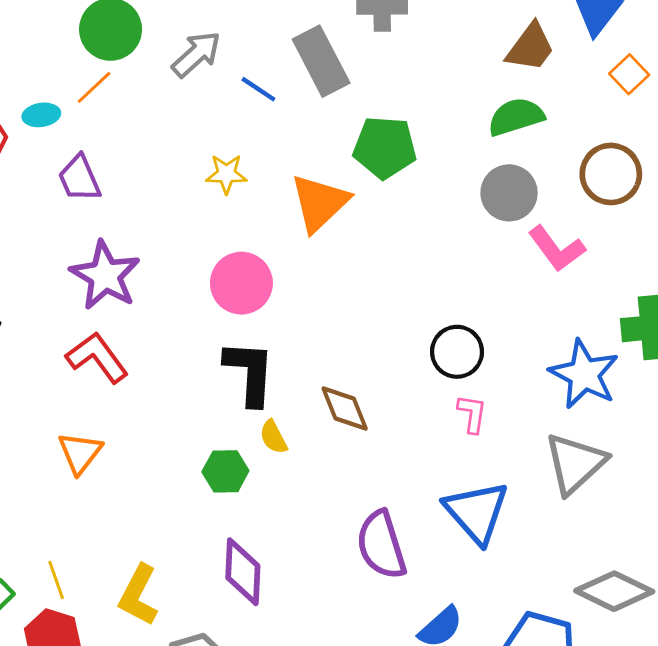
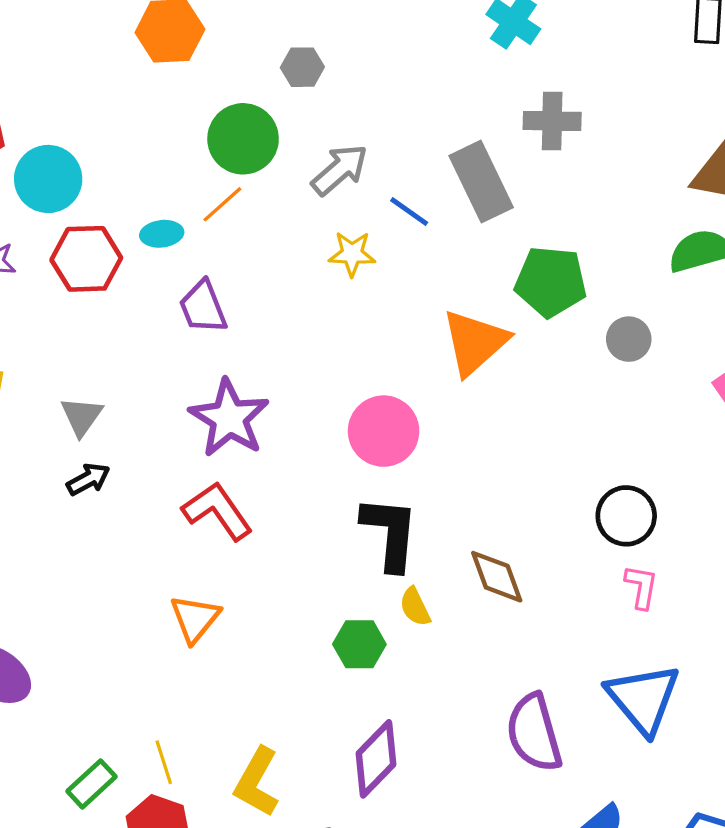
yellow star: (226, 174) -> (352, 254), moved
gray circle: (509, 193) -> (629, 339), moved, size x0.7
purple diamond: (243, 572) -> (376, 759), turned 40

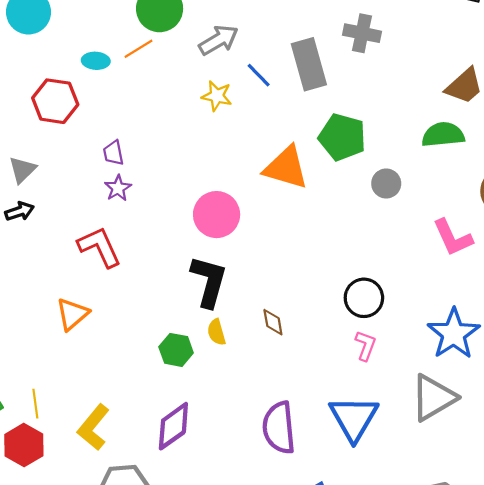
red hexagon: (86, 259) -> (55, 101), moved
purple trapezoid: (203, 307) -> (113, 153), moved, size x0.7
orange triangle: (475, 342) -> (286, 168), turned 48
purple star: (229, 418) -> (118, 188), size x0.5
brown diamond: (497, 577) -> (273, 322), size x0.7

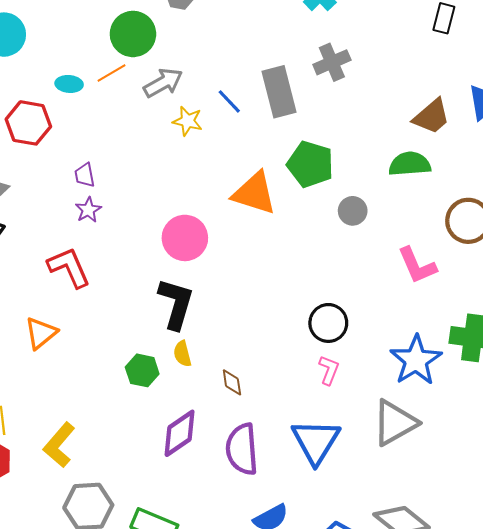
gray cross: (362, 33) -> (332, 62), turned -36
gray arrow: (219, 40) -> (163, 83), moved
brown diamond: (273, 322) -> (232, 382), moved
purple diamond: (173, 426) -> (180, 433), moved

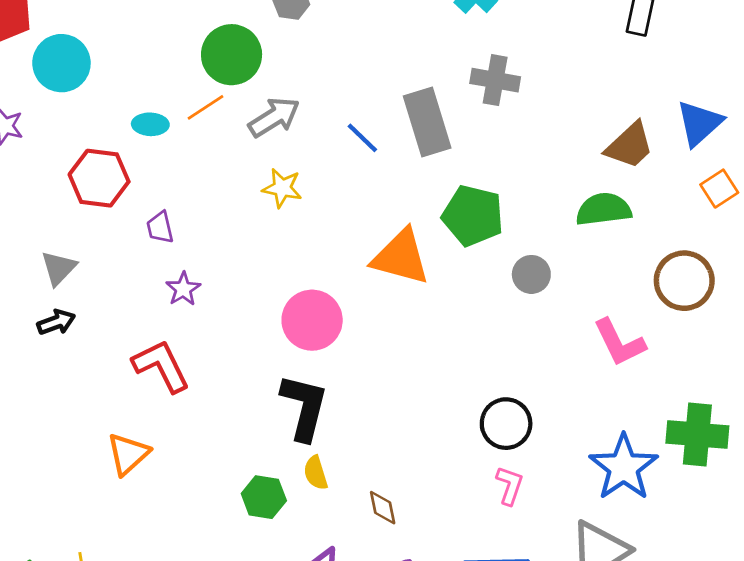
gray cross: (332, 62) -> (495, 80), turned 36
yellow star: (188, 121) -> (282, 188), moved
purple trapezoid: (85, 175) -> (160, 227), moved

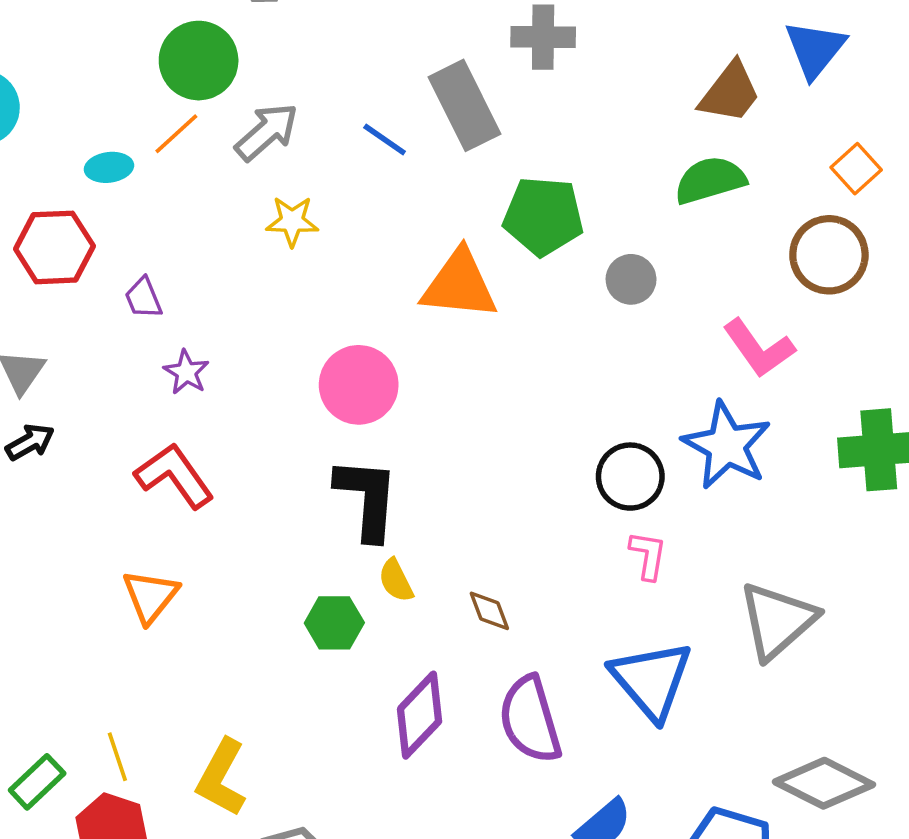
orange square: (719, 189) -> (856, 169), moved
blue star: (624, 467) -> (727, 445), moved

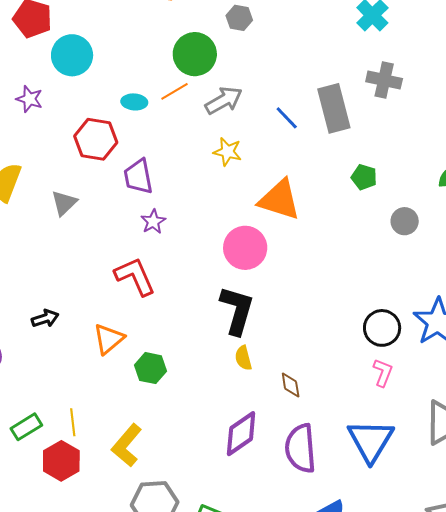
green pentagon: (543, 216) -> (364, 177), size x0.6
orange triangle: (459, 285) -> (279, 200), moved
purple trapezoid: (143, 298) -> (138, 177), size x1.5
black arrow: (30, 442) -> (45, 318), moved
green hexagon: (334, 623) -> (150, 368), moved

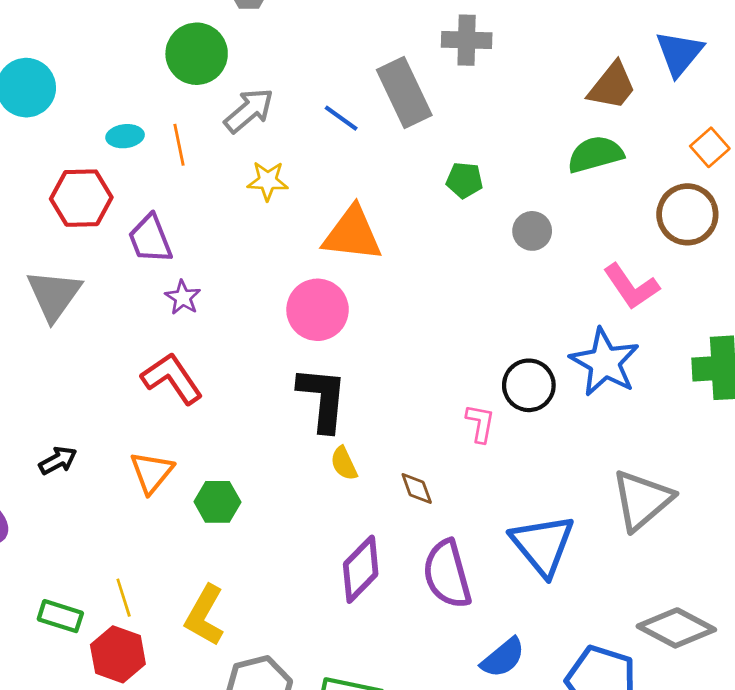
orange line: (175, 91) -> (179, 145), moved, turned -60
gray triangle: (64, 203) -> (54, 295), size x1.5
pink L-shape: (383, 373) -> (480, 423), moved
green rectangle: (26, 427) -> (60, 616), turned 60

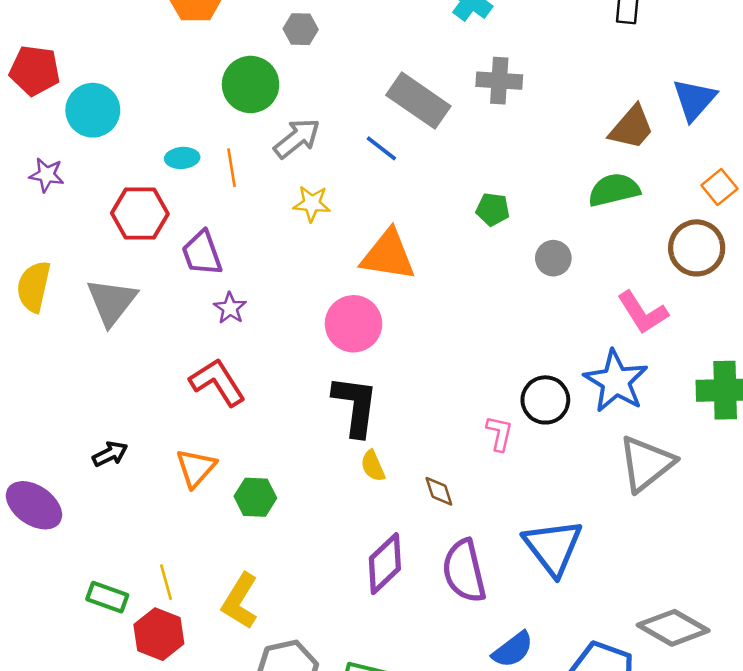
gray rectangle: (404, 93) -> (418, 101), moved, turned -32
gray triangle: (642, 500) -> (646, 464), moved

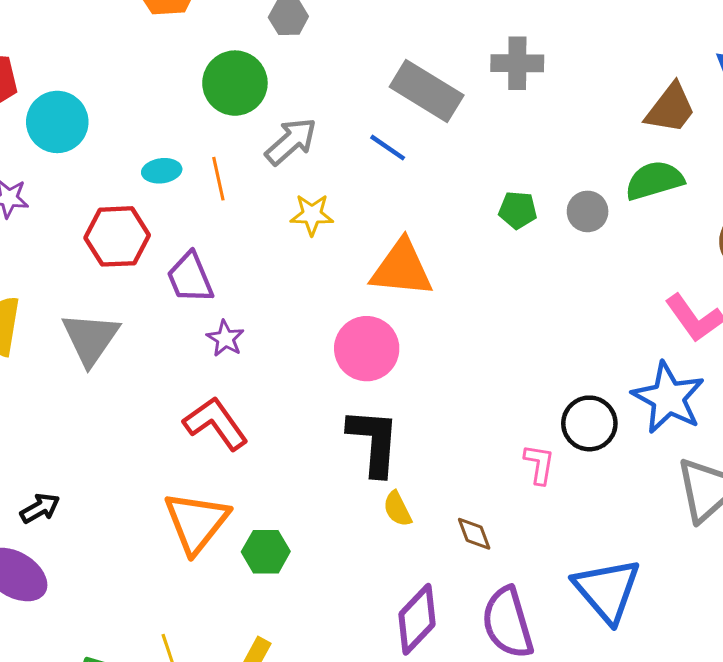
gray circle: (553, 258) -> (588, 211), moved
black arrow: (110, 454) -> (40, 508), moved
orange triangle: (196, 468) -> (196, 522), size x1.4

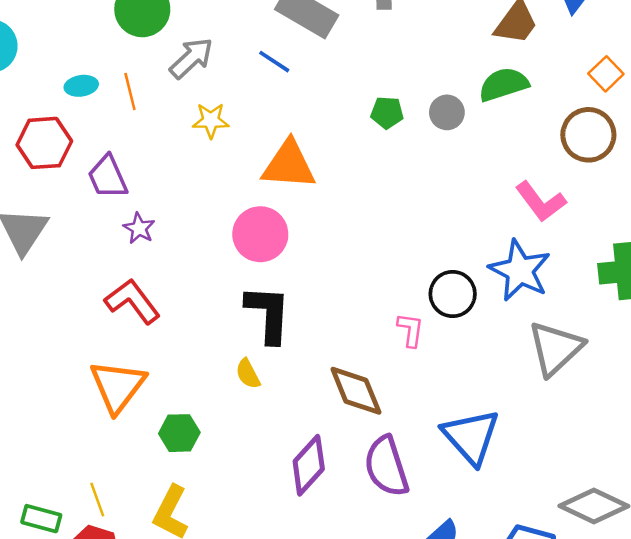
yellow semicircle: (397, 509) -> (248, 374), moved
brown diamond: (474, 534) -> (356, 391), size x1.8
green hexagon: (266, 552) -> (179, 433), moved

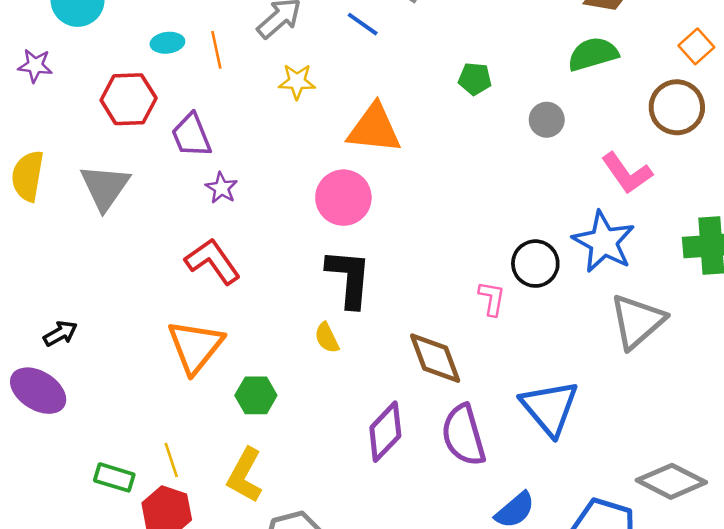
gray circle: (447, 112) -> (547, 120), moved

